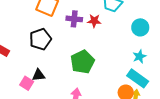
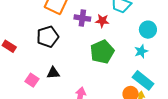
cyan star: (139, 56) -> (141, 51), moved
green pentagon: (82, 62) -> (102, 52), moved
black triangle: (39, 75) -> (53, 73), moved

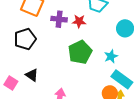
cyan star: (141, 51) -> (111, 56), moved
black triangle: (53, 73) -> (32, 75), turned 40

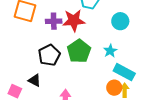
red star: (79, 21) -> (74, 20), size x1.6
black pentagon: (25, 39) -> (49, 55), moved

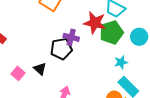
purple cross: (54, 21) -> (71, 37), moved
green pentagon: (79, 51) -> (111, 32), moved

